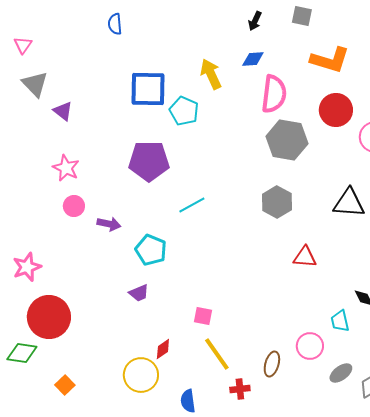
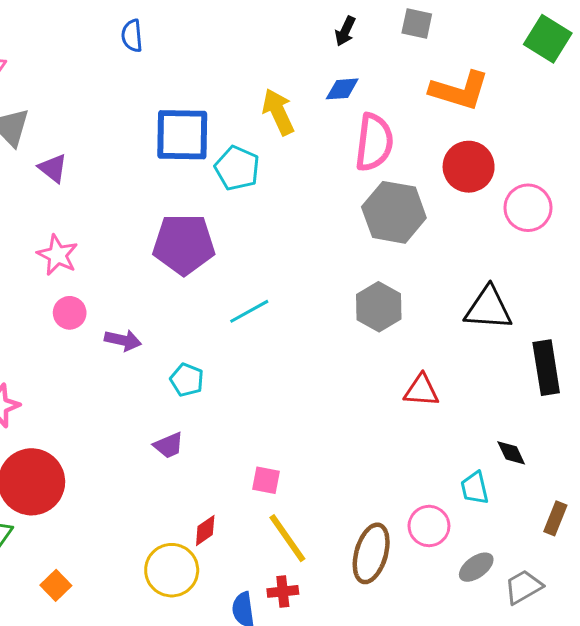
cyan pentagon: (151, 250) -> (187, 380), size x0.7
brown ellipse: (272, 364) -> (371, 553), size x1.5
red cross: (240, 389) -> (283, 591), moved

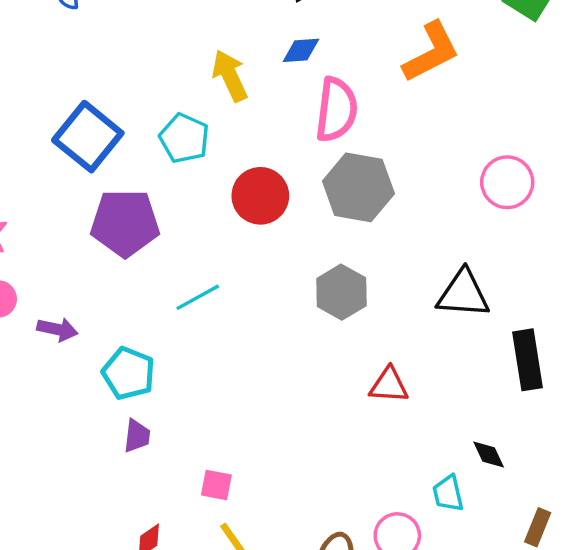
orange L-shape: (459, 91) -> (431, 52), turned -44
blue square: (182, 135) -> (88, 137), moved, turned 38
red circle: (469, 167) -> (260, 196), moved
cyan pentagon: (187, 380) -> (128, 373), size x1.4
purple trapezoid: (169, 445) -> (137, 436), moved, turned -60

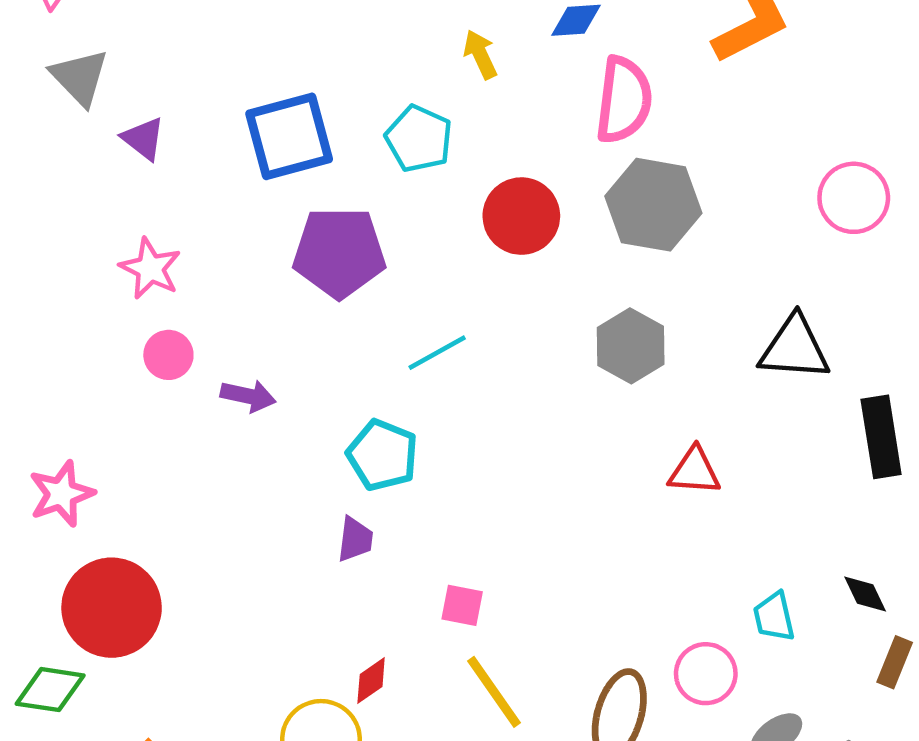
yellow arrow: (230, 76) -> (480, 54), size x0.7
blue square: (88, 137) -> (289, 136), turned 36
cyan pentagon: (128, 373) -> (382, 455), moved
black diamond: (489, 455) -> (865, 594), moved

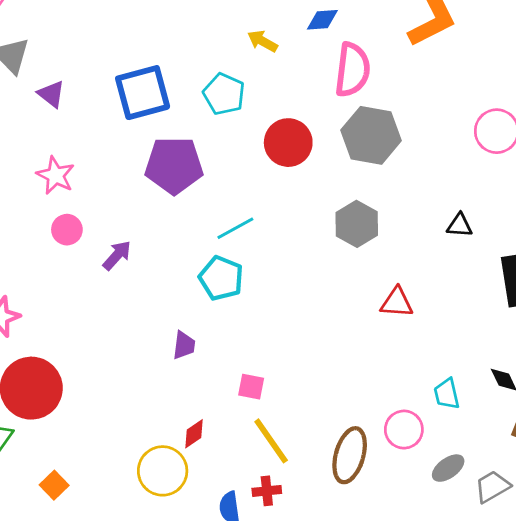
yellow arrow: (480, 54) -> (263, 41), turned -36
black triangle: (795, 348) -> (460, 225), size x0.6
purple arrow: (248, 396) -> (117, 255), turned -60
cyan pentagon: (382, 455) -> (221, 278), moved

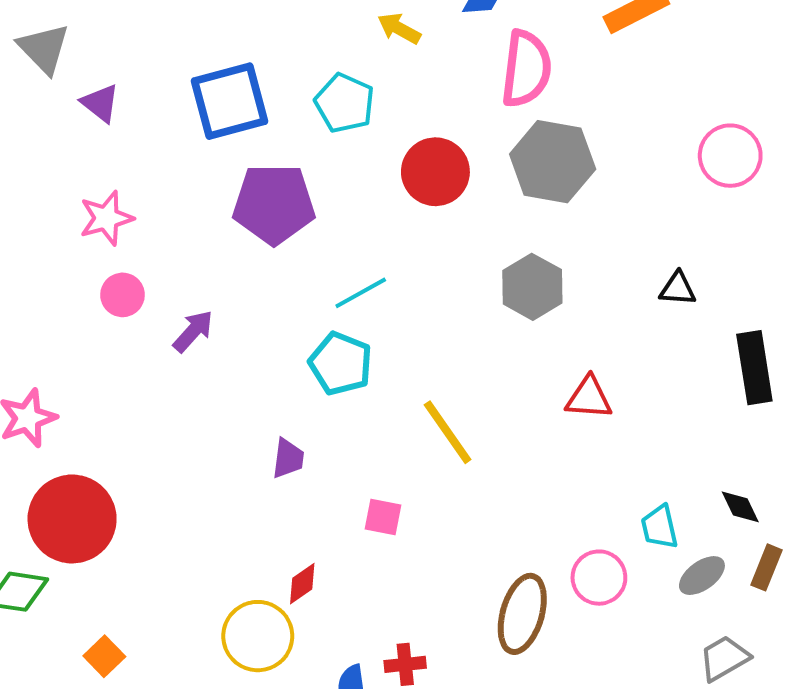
pink star: (56, 175) -> (106, 218), turned 30
yellow line: (271, 441) -> (448, 432), moved
gray ellipse: (448, 468) -> (702, 576), moved

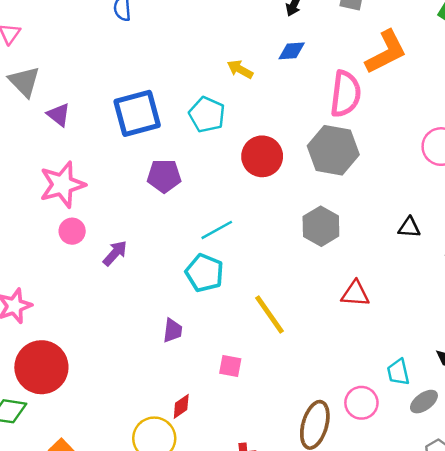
pink semicircle: (526, 69) -> (345, 94), moved
purple pentagon: (274, 204) -> (164, 176), size x0.7
pink star: (106, 218) -> (62, 185), size x1.4

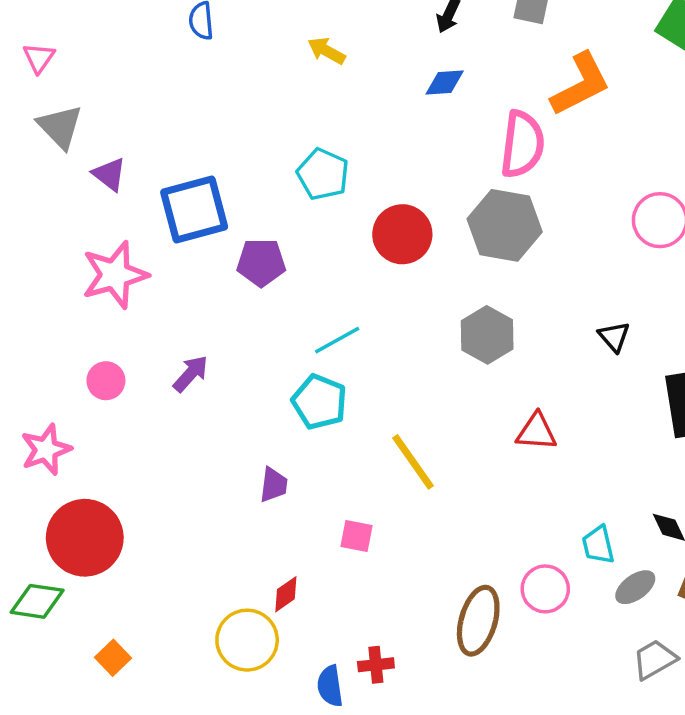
yellow arrow: (240, 69) -> (326, 51), moved
blue square: (137, 113) -> (194, 210), moved
black triangle: (409, 227) -> (614, 337), turned 45
pink circle: (72, 231) -> (106, 381), moved

